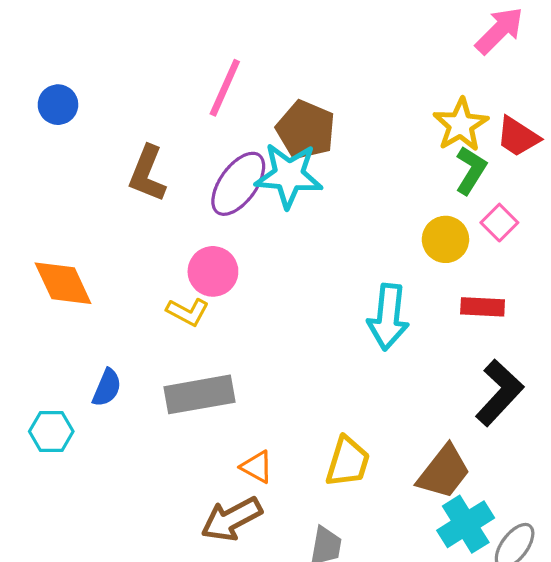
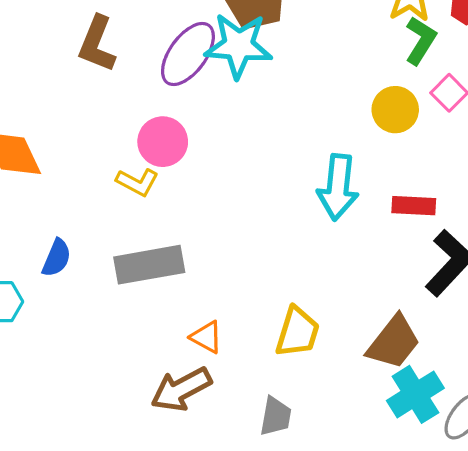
red rectangle: (483, 307) -> (414, 206), moved

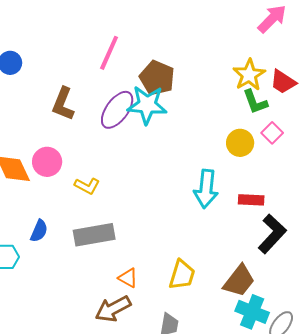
green L-shape: (421, 41) -> (255, 102), turned 128
pink circle: (163, 142) -> (47, 162), moved
cyan cross: (415, 394) -> (252, 312), turned -36

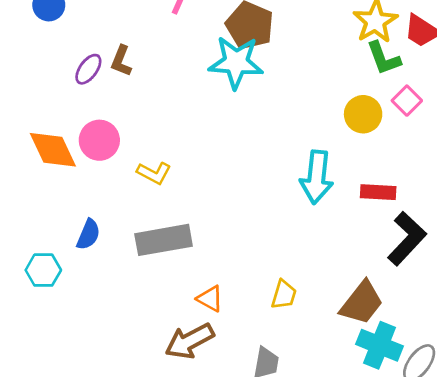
brown L-shape: (63, 104) -> (121, 61), size x0.7
purple ellipse: (117, 110) -> (88, 69), moved, size x0.6
yellow trapezoid: (182, 275) -> (284, 295), size x0.7

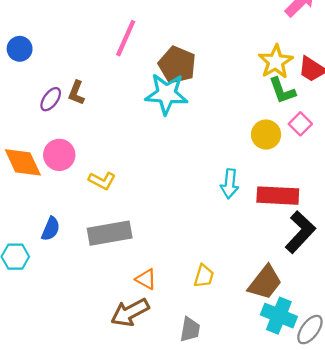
cyan arrow: (317, 177) -> (230, 184), size x0.7
red rectangle: (378, 192) -> (278, 196), size x1.5

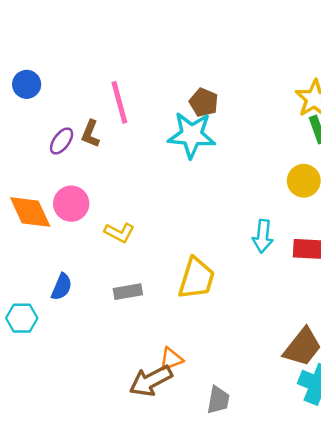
pink line: (126, 38) -> (119, 102), moved, turned -39
brown pentagon: (177, 65) -> (204, 102), size x0.7
gray rectangle: (110, 233) -> (128, 292), size x0.6
yellow trapezoid: (204, 276) -> (197, 278), moved, size x1.6
orange triangle: (146, 279) -> (171, 359), moved, turned -50

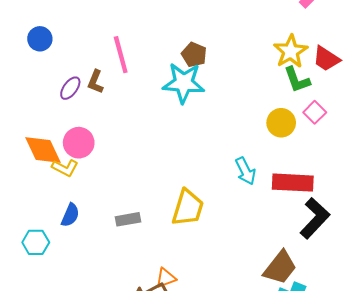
yellow L-shape: (119, 233) -> (65, 168), moved
cyan arrow: (263, 236) -> (245, 171), turned -32

